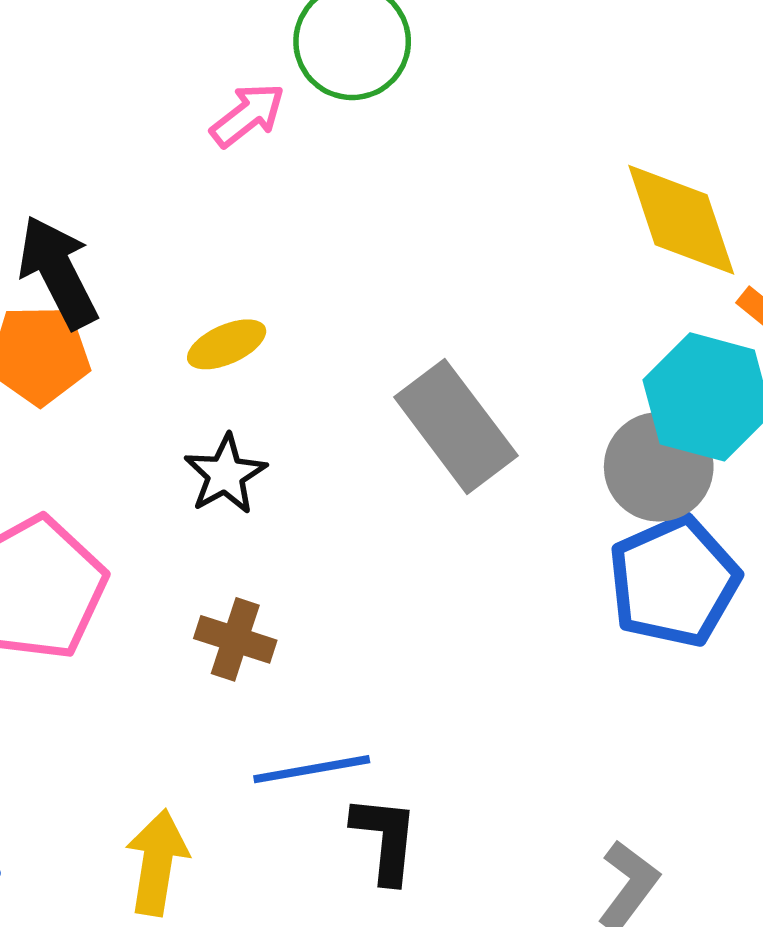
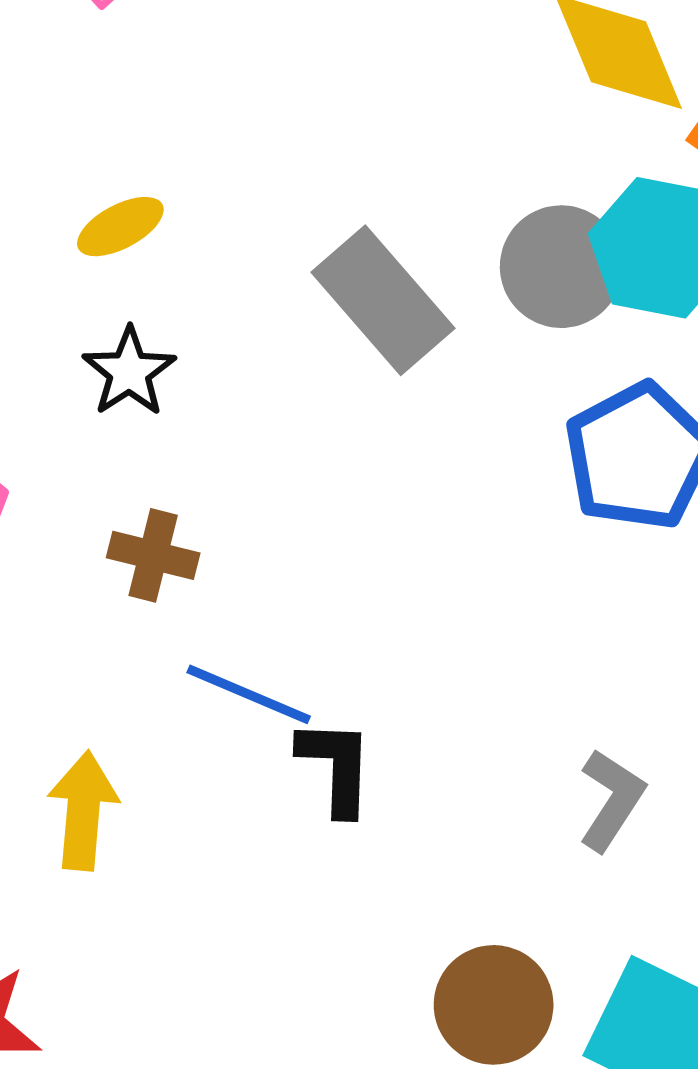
gray circle: (659, 467) -> (561, 267), moved
blue line: (312, 769) -> (249, 694), turned 37

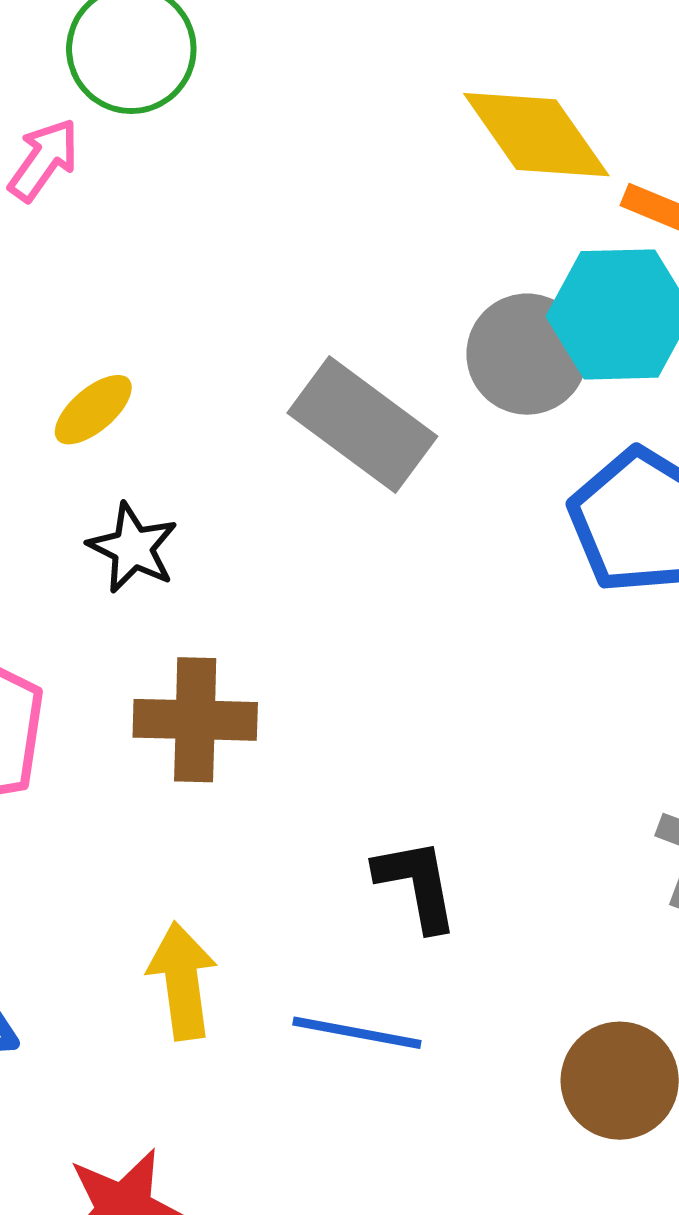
brown cross: (153, 555) -> (195, 720), size x1.4
blue line: (249, 694) -> (357, 1033), moved

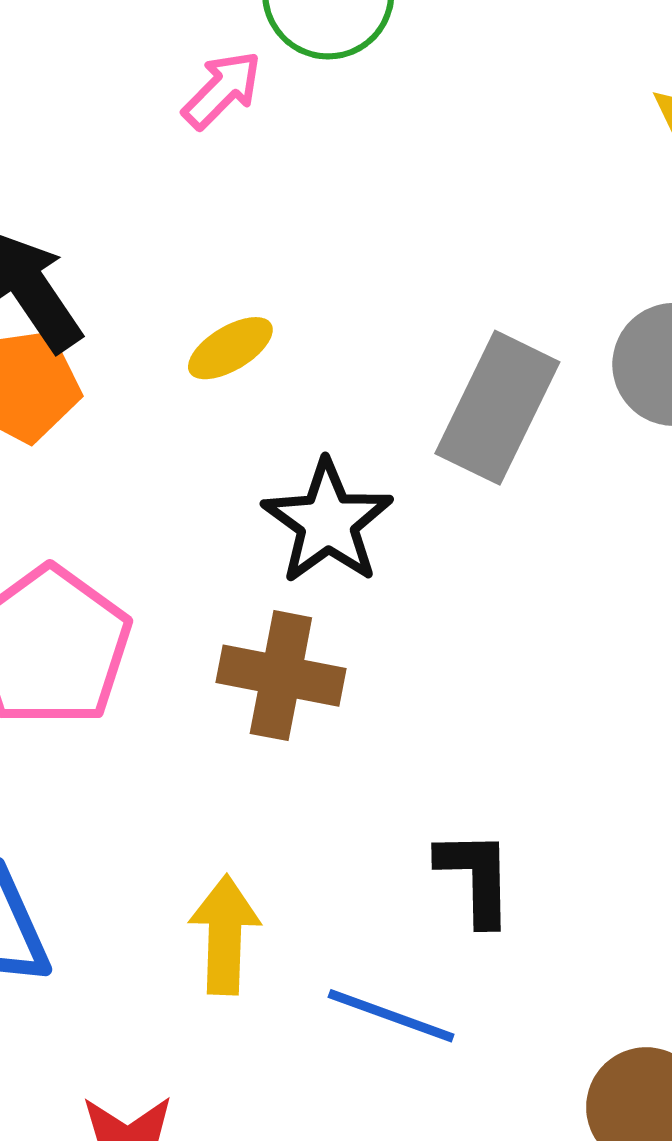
gray rectangle: (362, 425) -> (497, 408), turned 70
black star: (133, 548) -> (328, 522), moved, size x1.4

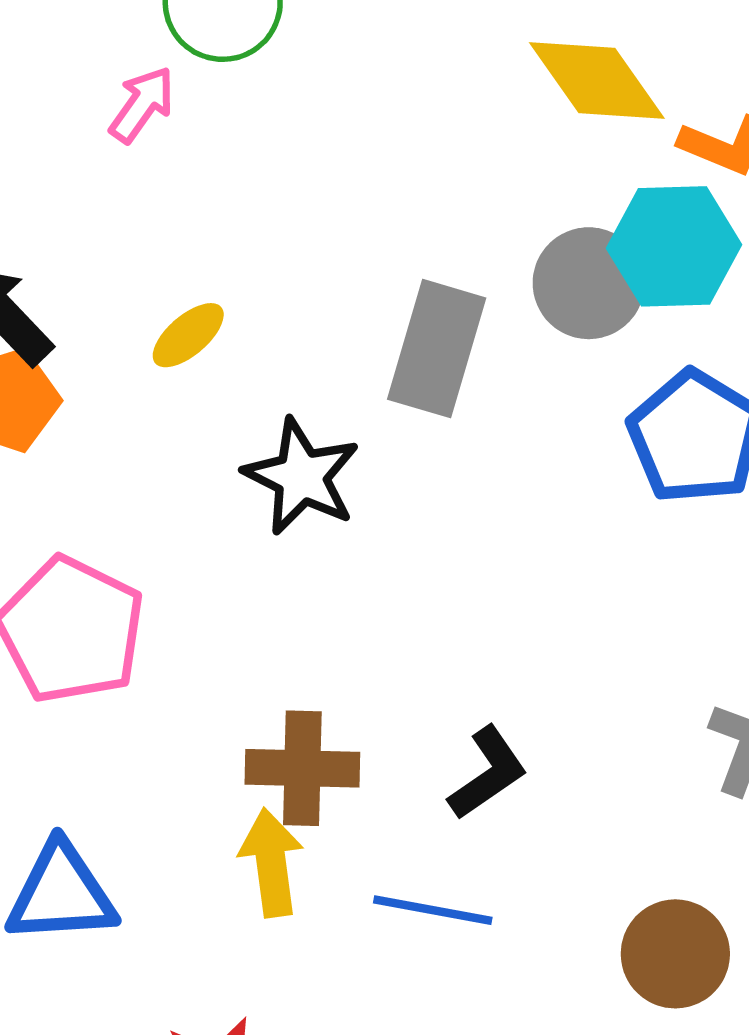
brown cross: (281, 676) -> (302, 768), moved
black L-shape: (476, 877) -> (488, 773), turned 66

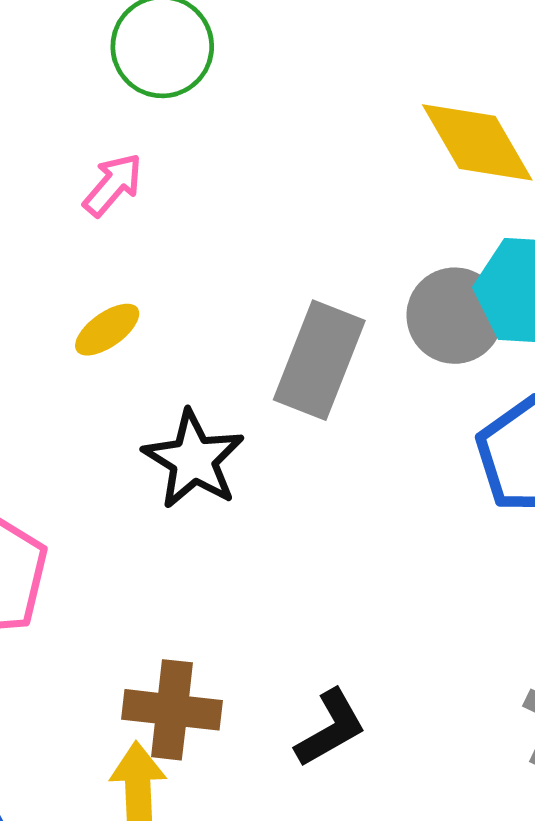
pink arrow: (142, 105) -> (113, 185), moved

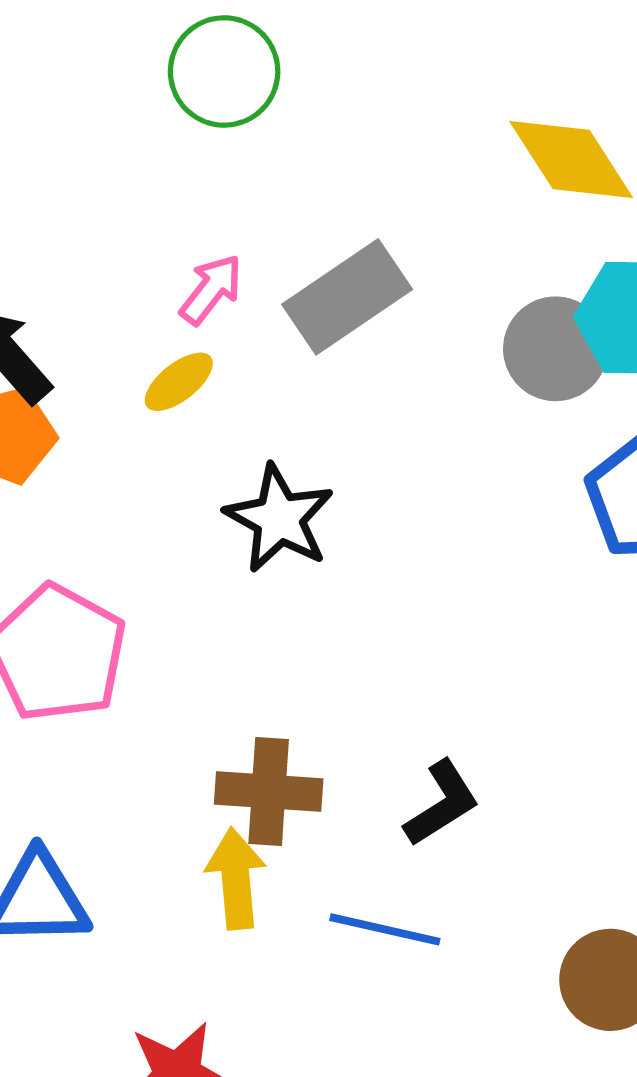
pink arrow: (113, 185) -> (211, 289), moved
gray rectangle: (319, 360) -> (347, 297), moved, turned 37

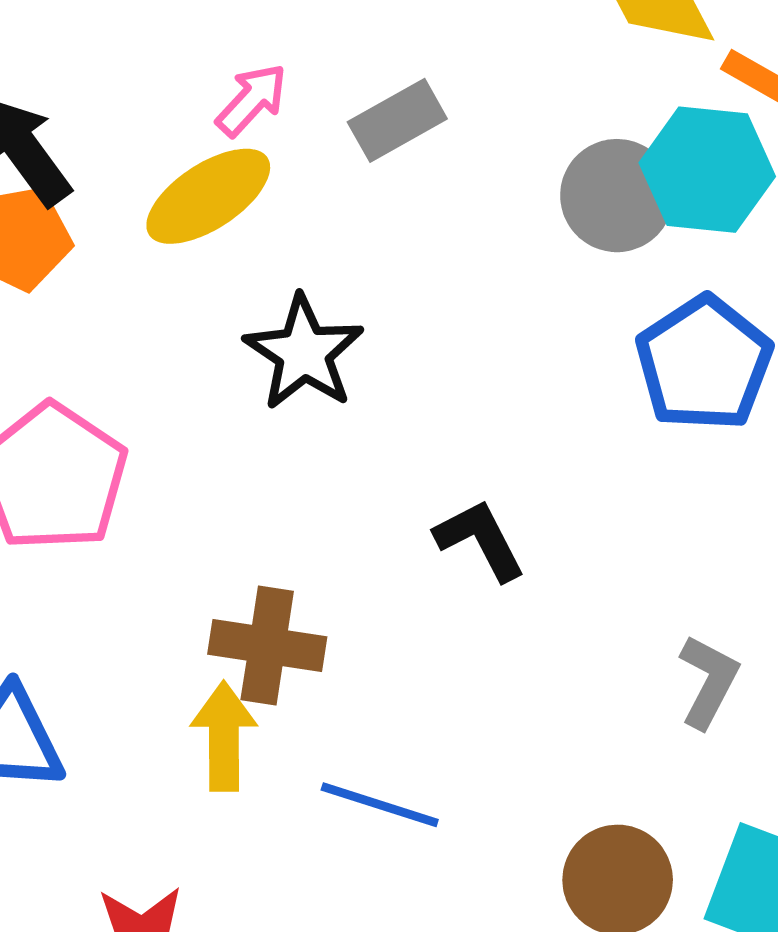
gray rectangle: (347, 297) -> (397, 120), size x0.7
yellow ellipse: (179, 382) -> (208, 196), size x1.6
black L-shape: (442, 803) -> (480, 540), moved, turned -90

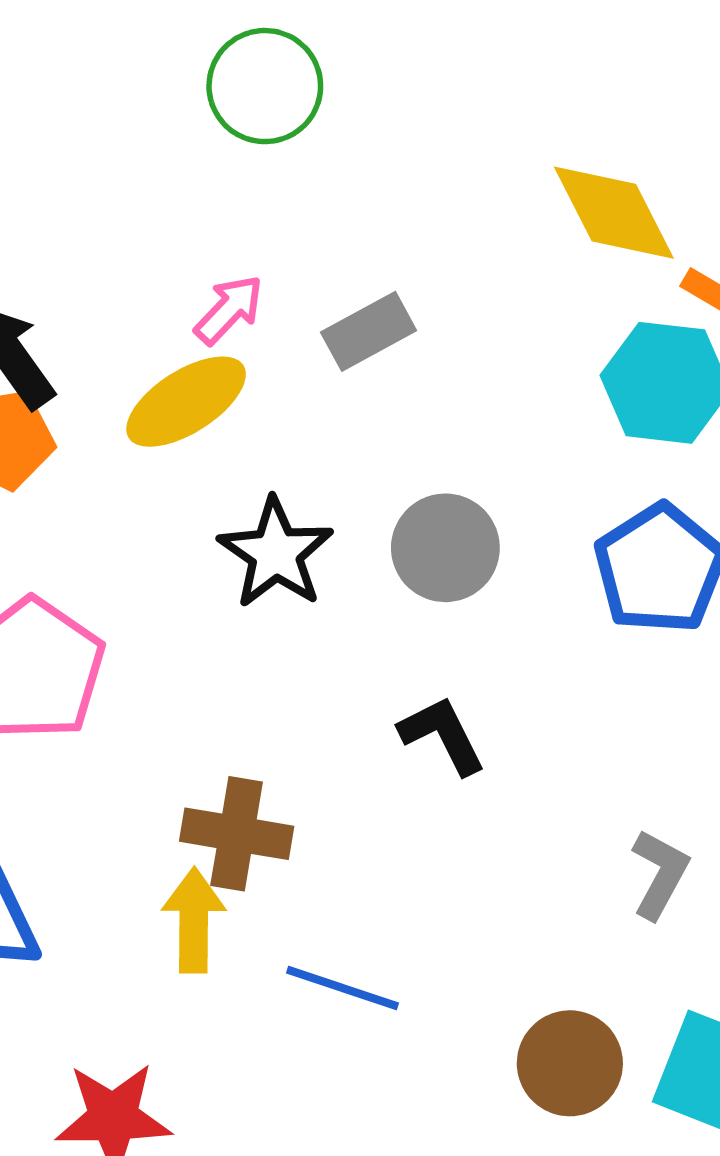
gray circle: (617, 196) -> (445, 548), moved

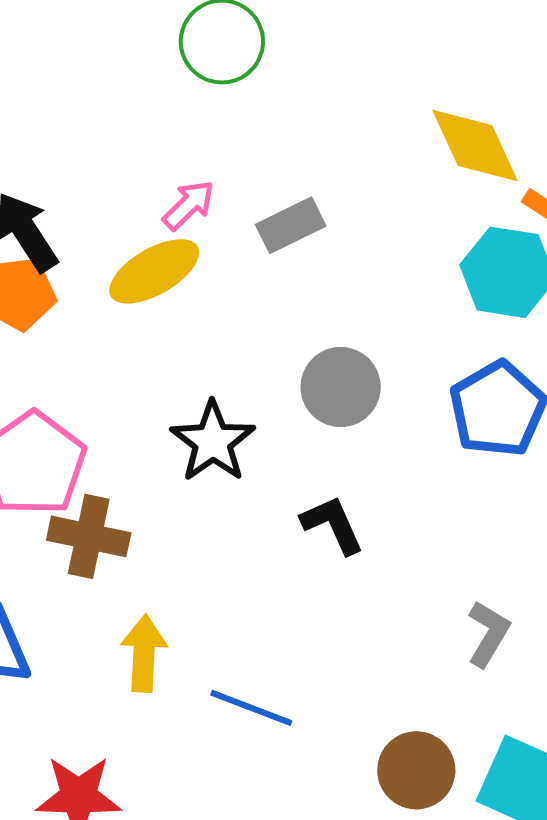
black star: (276, 553) -> (213, 442), moved
brown cross: (237, 834) -> (89, 536), moved

